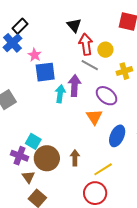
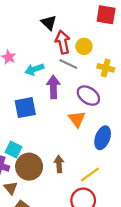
yellow cross: (124, 71) -> (106, 68), turned 35
blue square: (45, 72) -> (25, 108), moved
cyan arrow: (60, 94) -> (34, 69), moved, turned -114

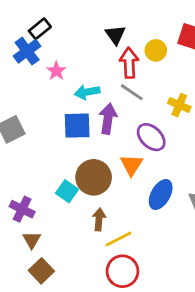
yellow circle: (84, 46) -> (156, 50), moved
blue square: (25, 108) -> (77, 126), moved
cyan square: (13, 150) -> (67, 191), moved
brown circle: (29, 167) -> (94, 177), moved
yellow line: (90, 174) -> (118, 239), moved

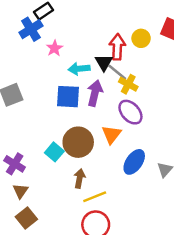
black triangle: (115, 35) -> (104, 63), moved
yellow cross: (179, 105) -> (128, 84), moved

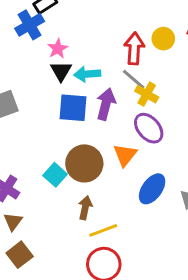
black triangle: (104, 63) -> (61, 71), moved

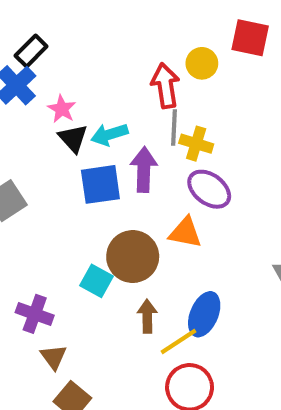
gray line: (134, 79) -> (174, 128), turned 65
orange triangle: (125, 155) -> (185, 233), turned -45
blue ellipse: (152, 189) -> (204, 314), moved

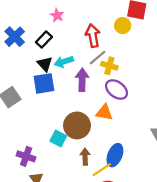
black rectangle: (31, 51) -> (44, 39), moved
yellow circle: (202, 63) -> (123, 26), moved
pink star: (62, 109) -> (57, 15), moved
gray line: (174, 128) -> (98, 58), turned 48
blue square: (100, 184) -> (44, 83), moved

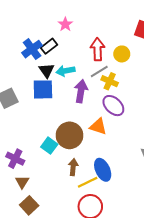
yellow circle: (123, 26) -> (122, 54), moved
blue cross: (15, 37) -> (32, 49), moved
blue ellipse: (115, 155) -> (103, 170), turned -55

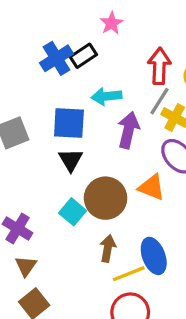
black triangle: (46, 70) -> (71, 160), moved
gray line: (99, 71) -> (159, 101), turned -30

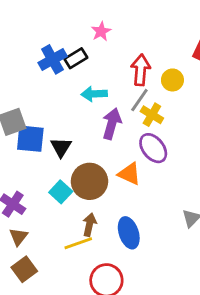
blue square: (69, 123) -> (30, 139), moved
yellow line: (129, 274) -> (78, 243), moved

